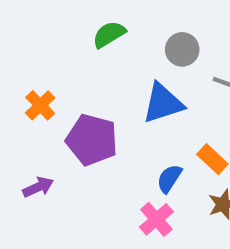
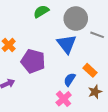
gray circle: (182, 49) -> (76, 19), size x1.5
blue triangle: (163, 103) -> (67, 44), turned -50

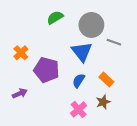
blue semicircle: (70, 80) -> (79, 81), moved
brown star: (95, 92) -> (103, 102), moved

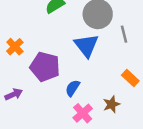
gray line: (114, 42) -> (124, 34), turned 56
orange rectangle: (106, 80) -> (130, 78), moved
blue semicircle: (79, 81) -> (73, 88), moved

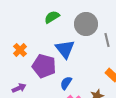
blue triangle: (86, 45) -> (65, 49), moved

